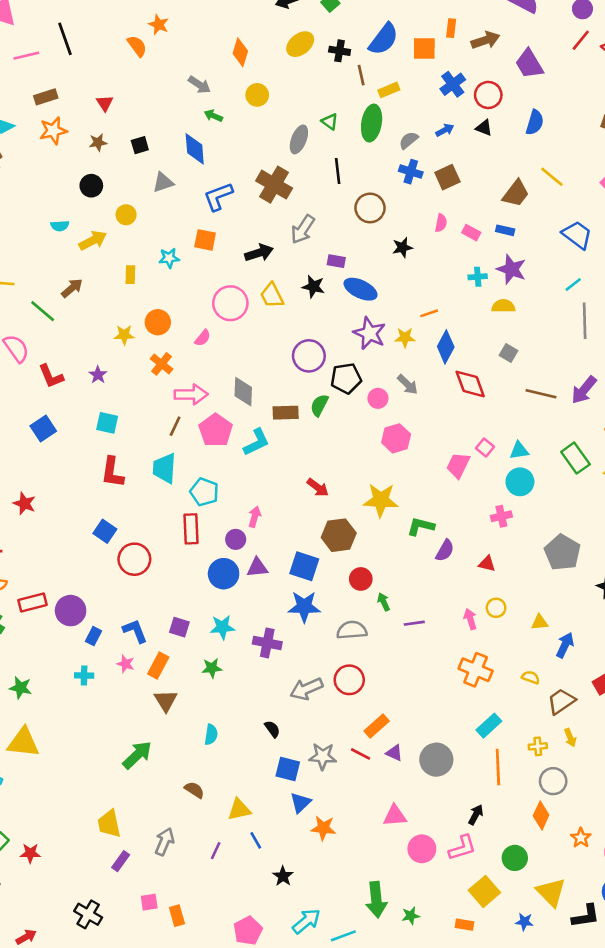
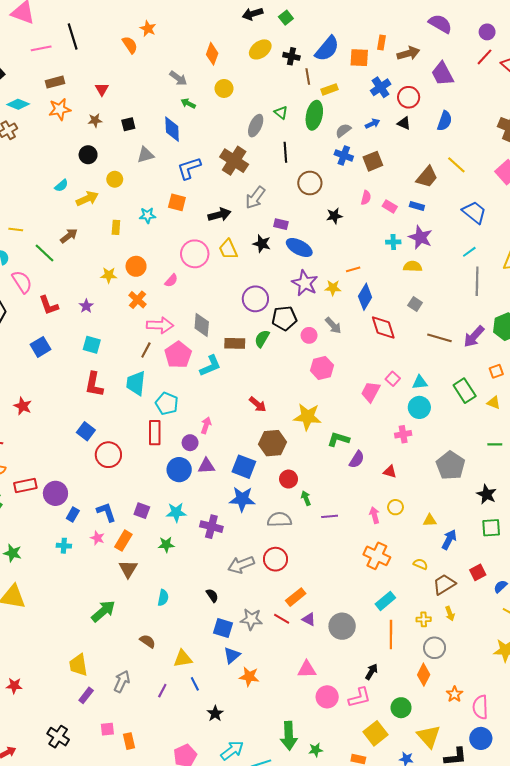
cyan semicircle: (60, 226) -> (61, 186), turned -40

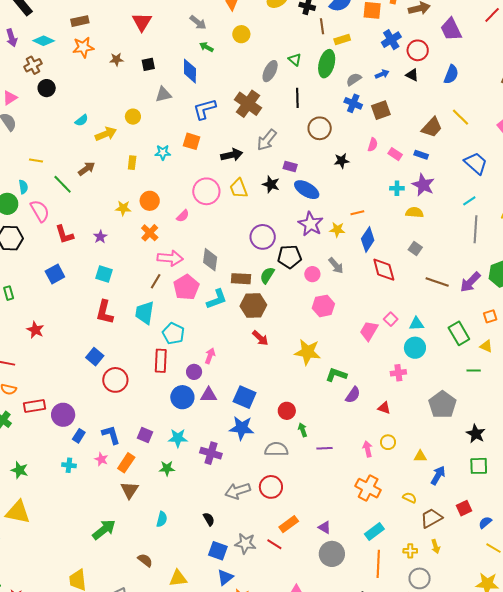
red triangle: (102, 89) -> (142, 22), moved, size x1.5
black circle: (88, 155) -> (47, 88), moved
brown hexagon: (273, 443) -> (253, 305), moved
green line: (495, 444) -> (474, 370), moved
purple triangle: (309, 619) -> (325, 527), moved

